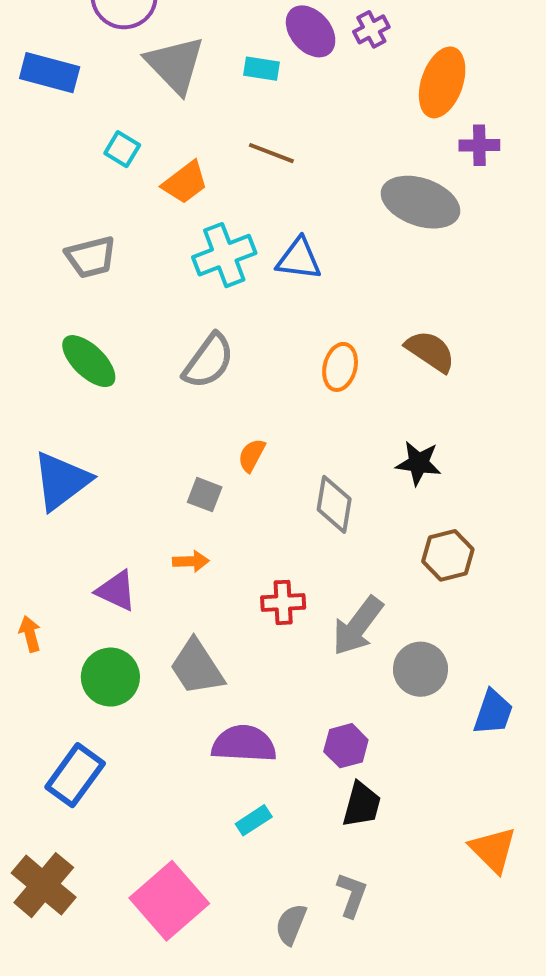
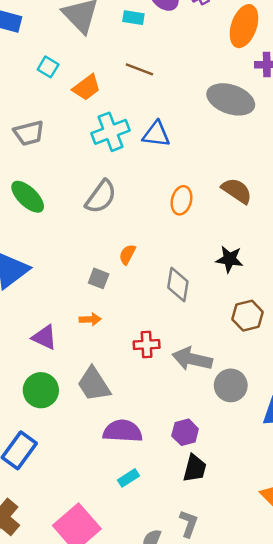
gray arrow: (358, 626) -> (192, 359), turned 66

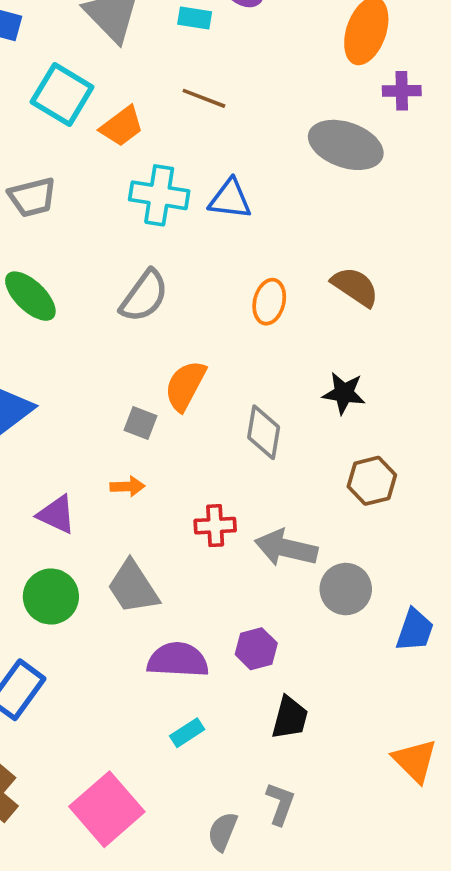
cyan square: (48, 67) -> (62, 95), size x1.8
cyan cross: (111, 132) -> (159, 195), turned 30
orange semicircle: (127, 254) -> (185, 386), size x1.6
purple hexagon: (185, 432) -> (256, 649), moved

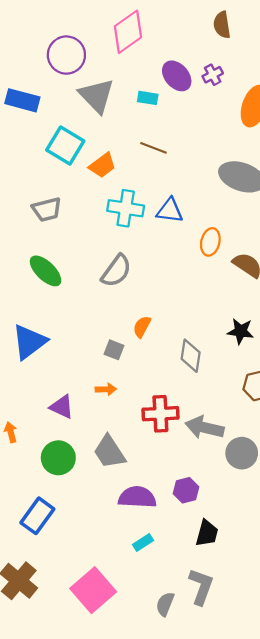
orange ellipse: (269, 302) -> (210, 242), moved
orange semicircle: (185, 386) -> (142, 327), size x0.7
red cross: (215, 526) -> (160, 414), size x1.4
gray L-shape: (280, 804) -> (201, 587), size x1.4

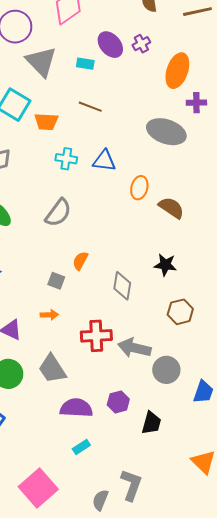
orange trapezoid: (102, 165) -> (46, 122), turned 40
cyan cross: (126, 208) -> (66, 159), size x0.7
black trapezoid: (207, 533) -> (151, 423), moved

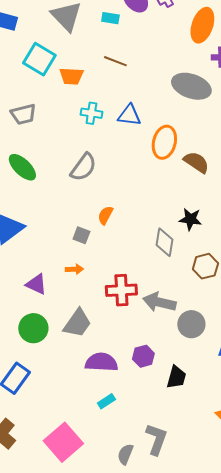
orange ellipse: (139, 188) -> (164, 142), size x1.4
gray diamond: (122, 286) -> (164, 242), moved
gray trapezoid: (52, 369) -> (77, 323), turned -112

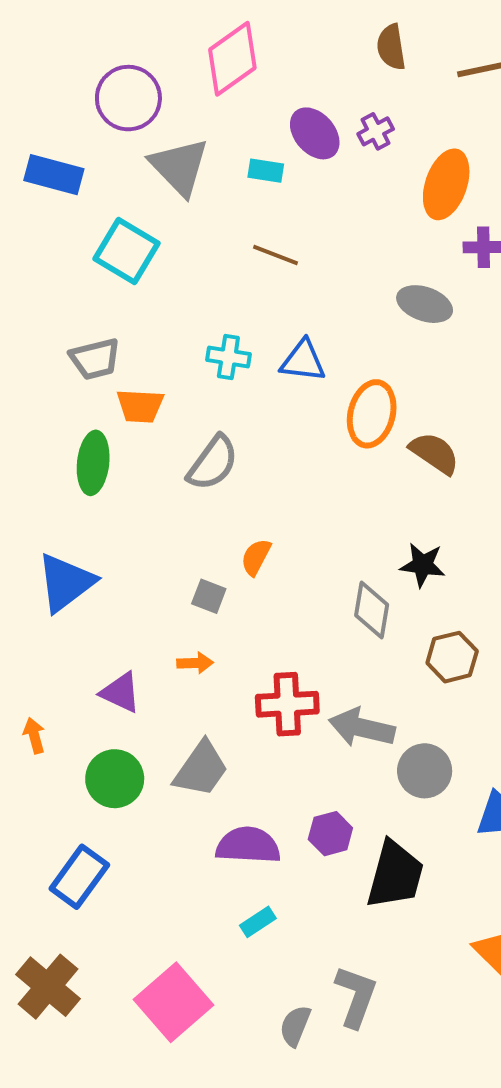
orange trapezoid: (71, 76) -> (140, 406), moved
gray ellipse: (191, 86) -> (425, 304), size x0.7
green ellipse: (22, 167) -> (93, 463), turned 52
black trapezoid: (176, 377) -> (395, 875), size x1.5

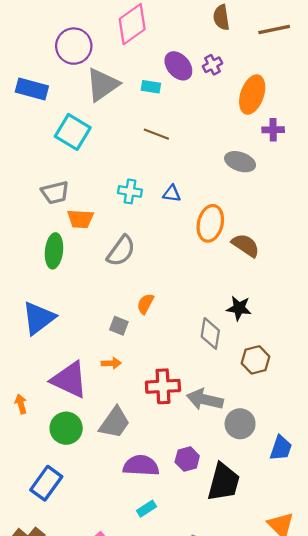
gray triangle: (179, 167) -> (102, 85), turned 39
blue triangle: (303, 361) -> (172, 194), size x0.7
purple triangle: (121, 692) -> (69, 380), size x1.6

